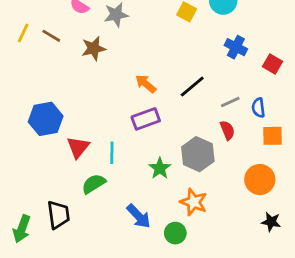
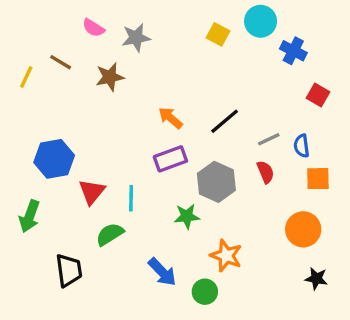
yellow line: (23, 33) -> (26, 77), moved
blue cross: (236, 47) -> (293, 51), moved
gray hexagon: (198, 154) -> (216, 182), moved
green star: (160, 168) -> (187, 216), turned 30
green arrow: (22, 229) -> (29, 216), moved

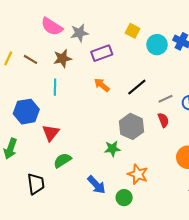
cyan circle: (261, 21) -> (157, 45), moved
pink semicircle: (93, 28) -> (52, 27), size x1.5
brown line: (61, 62) -> (31, 59), moved
purple rectangle: (170, 159) -> (102, 53), moved
cyan line: (131, 198) -> (55, 87), moved

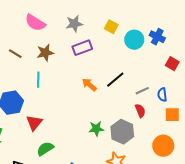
gray star: (79, 33) -> (74, 24), moved
orange arrow: (102, 85) -> (89, 85), moved
gray hexagon: (131, 126) -> (122, 132), moved
green star: (112, 149) -> (96, 129), moved

